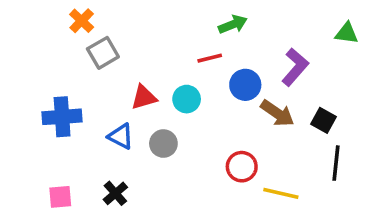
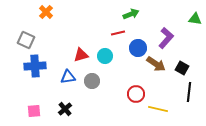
gray square: (103, 53) -> (26, 40), moved, turned -36
blue triangle: (121, 136) -> (68, 77), turned -35

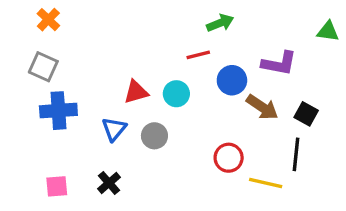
orange cross: (46, 12) -> (48, 20), moved
purple L-shape: (166, 38) -> (279, 63), turned 60
blue triangle: (68, 77) -> (114, 129), turned -42
black line: (189, 92) -> (296, 154), moved

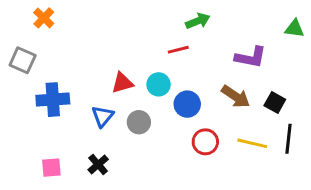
gray square: (43, 67) -> (23, 60), moved
blue circle: (232, 80) -> (187, 104), moved
black line: (296, 154) -> (288, 139), moved
yellow line: (266, 183) -> (252, 143), moved

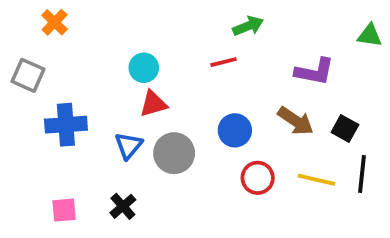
cyan circle: (159, 84) -> (144, 68), moved
gray circle: (139, 122) -> (174, 153), size x1.4

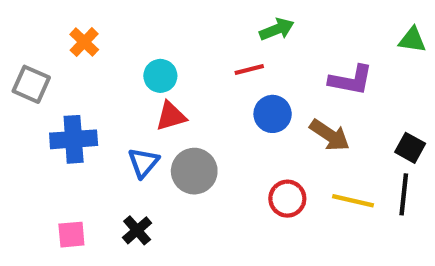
orange cross: (55, 22) -> (84, 42), moved
black square: (345, 128) -> (410, 148), moved
blue circle: (235, 130) -> (273, 114), moved

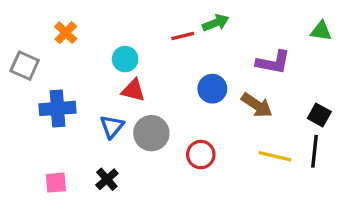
red line: (249, 70) -> (183, 36), moved
red triangle: (171, 116) -> (133, 90), turned 30
red circle: (287, 199) -> (201, 155), moved

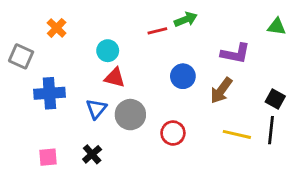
brown arrow: (257, 105) -> (221, 90), turned 92

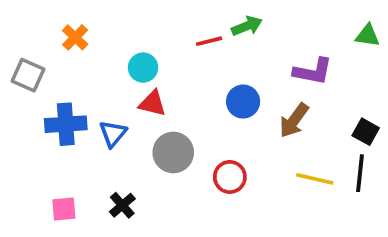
blue triangle: (96, 109) -> (113, 134), moved

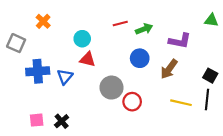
green arrow: (247, 26) -> (144, 29), moved
gray circle: (173, 152) -> (112, 88), moved
black cross: (122, 205) -> (62, 121), moved

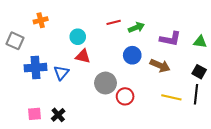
green triangle: (211, 20) -> (200, 42), moved
orange cross: (43, 21) -> (41, 20), turned 32
brown arrow: (169, 69) -> (160, 66), turned -102

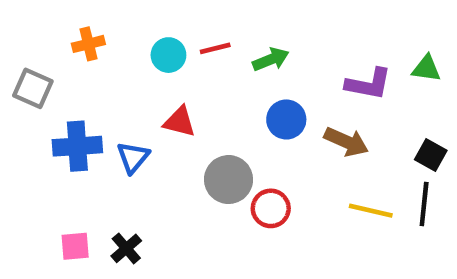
red line: (114, 22) -> (215, 48), moved
green arrow: (136, 27) -> (271, 59), moved
cyan circle: (78, 37) -> (168, 55), moved
green triangle: (200, 42) -> (426, 68), moved

